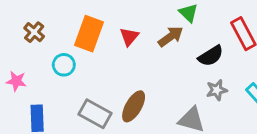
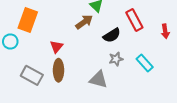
red triangle: (129, 37) -> (56, 47), moved
brown ellipse: (134, 106) -> (59, 70), turned -30

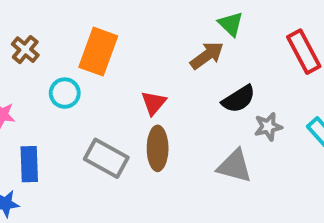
black semicircle: (112, 35) -> (239, 99), moved

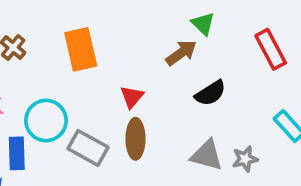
orange rectangle: (98, 52) -> (81, 49), turned -33
cyan circle: (65, 93) -> (46, 121), moved, size x1.5
gray star: (268, 127) -> (245, 159), moved

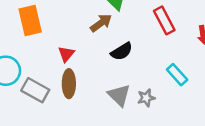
gray triangle: (207, 155) -> (119, 95), turned 30

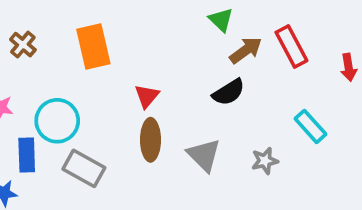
brown arrow: (101, 23) -> (246, 50), moved
gray rectangle: (35, 90) -> (84, 168), moved
gray triangle: (119, 95) -> (204, 155), moved

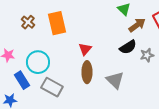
brown cross: (23, 45) -> (28, 22), moved
blue rectangle: (27, 155) -> (22, 80), turned -30
gray star: (265, 161) -> (147, 55), moved

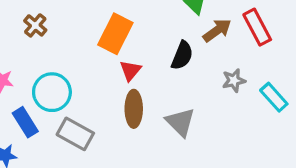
orange rectangle: (57, 23) -> (115, 34), moved, turned 40
black semicircle: (128, 47) -> (182, 55), moved, turned -36

